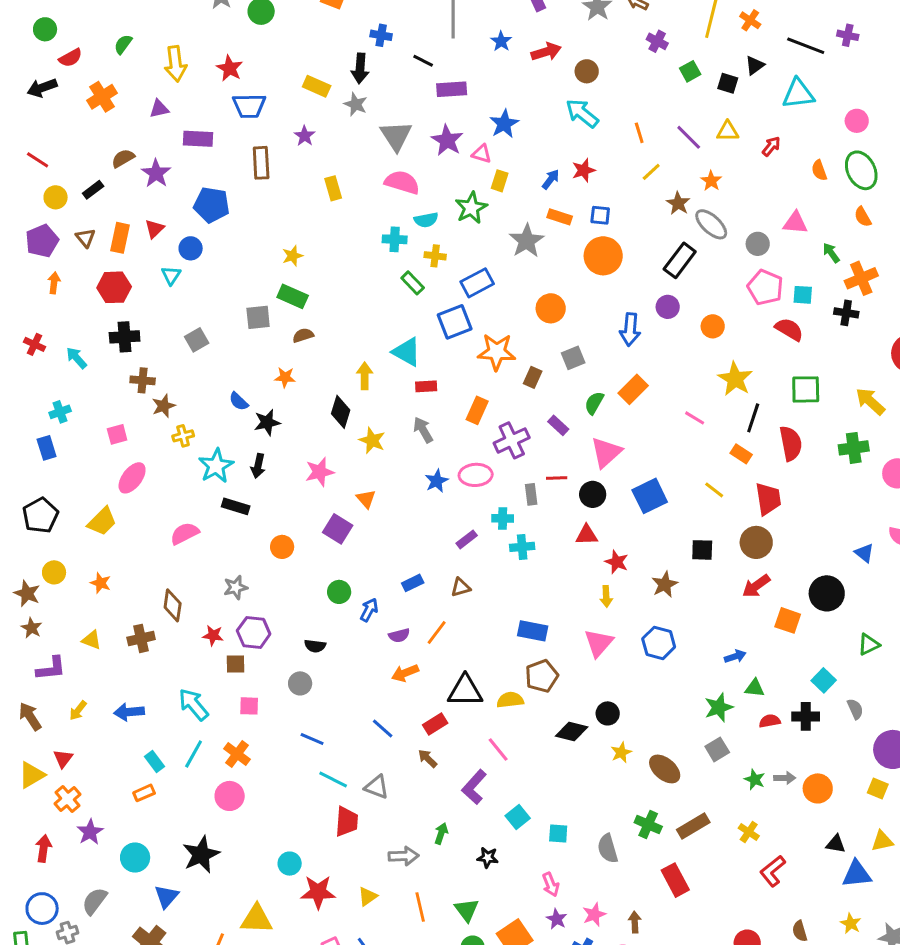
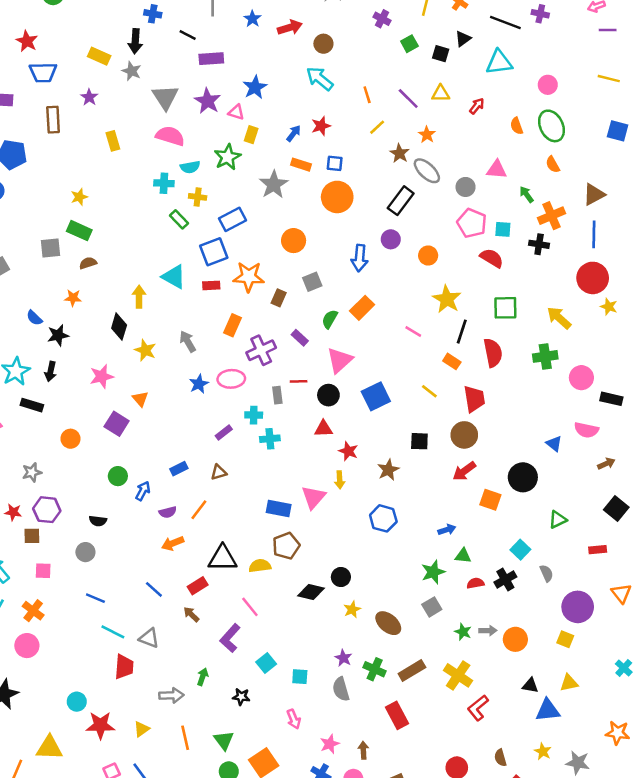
red rectangle: (426, 386) -> (211, 285), moved
pink triangle: (599, 643) -> (313, 497), moved
black cross: (806, 716) -> (505, 580), turned -30
yellow cross: (749, 832) -> (458, 675), size x1.6
purple star: (557, 919) -> (343, 658), moved

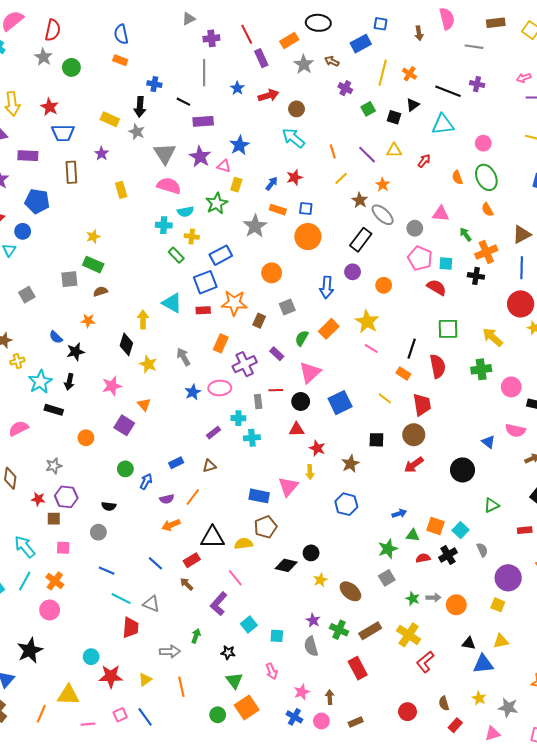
yellow star: (447, 299) -> (367, 322), moved
orange square: (490, 500) -> (436, 526), moved
green triangle: (224, 740) -> (234, 681), moved

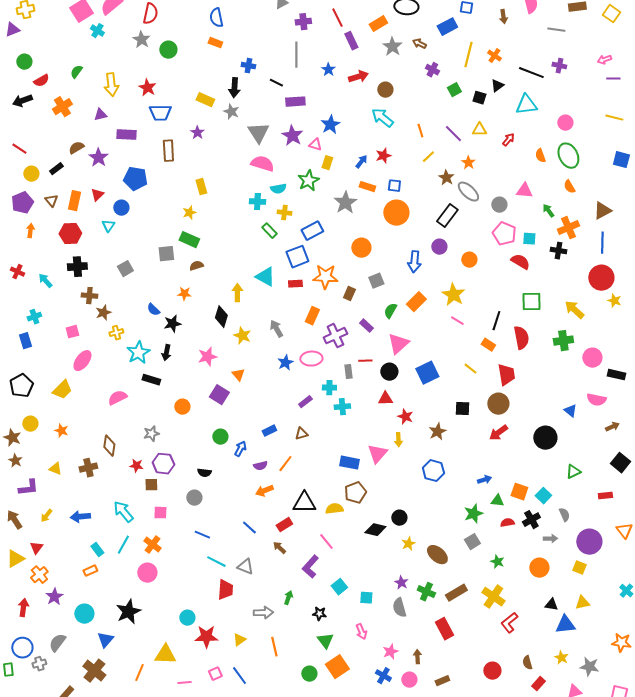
yellow rectangle: (121, 190) -> (201, 187), moved
gray arrow: (433, 598) -> (550, 539), moved

